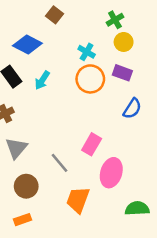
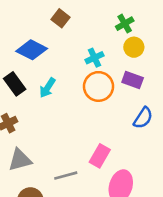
cyan cross: (87, 52) -> (95, 58), turned 35
gray triangle: (16, 148) -> (20, 160), turned 35
gray line: (59, 163) -> (66, 176), turned -65

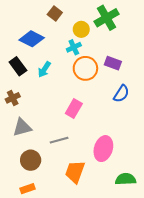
green cross: (125, 24) -> (107, 18), size x1.6
yellow circle: (134, 47) -> (81, 29), moved
cyan cross: (95, 58) -> (74, 47), moved
pink rectangle: (100, 156) -> (74, 108), moved

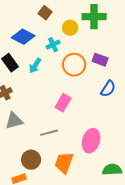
green cross: (107, 18) -> (94, 17), turned 30
cyan cross: (74, 47) -> (53, 45), moved
brown circle: (31, 160) -> (31, 160), moved

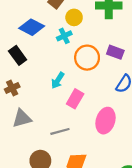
yellow circle: (70, 28) -> (74, 17), moved
cyan arrow: (35, 66) -> (58, 80), moved
pink ellipse: (91, 141) -> (106, 121), moved

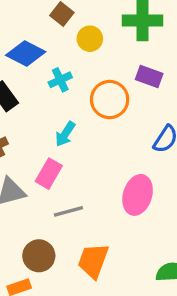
cyan cross: (64, 36) -> (60, 80), moved
purple rectangle: (115, 52) -> (149, 77), moved
pink rectangle: (75, 99) -> (49, 174), moved

